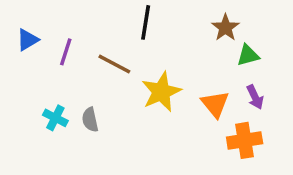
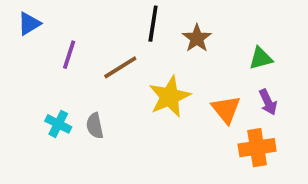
brown star: (225, 28) -> (197, 38), moved
blue triangle: (28, 40) -> (29, 24), moved
brown line: (114, 64) -> (120, 67), turned -60

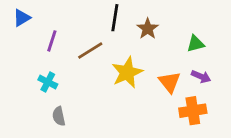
purple arrow: (268, 102) -> (201, 77), turned -42
cyan cross: (58, 124) -> (48, 82), moved
gray semicircle: (95, 126) -> (59, 116), moved

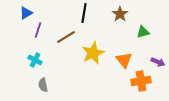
blue triangle: (22, 18) -> (26, 13), moved
brown star: (148, 29) -> (120, 14), moved
purple arrow: (201, 77) -> (158, 62), moved

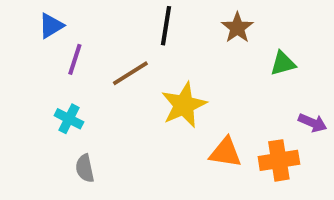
orange triangle: (124, 60) -> (225, 152), moved, turned -42

